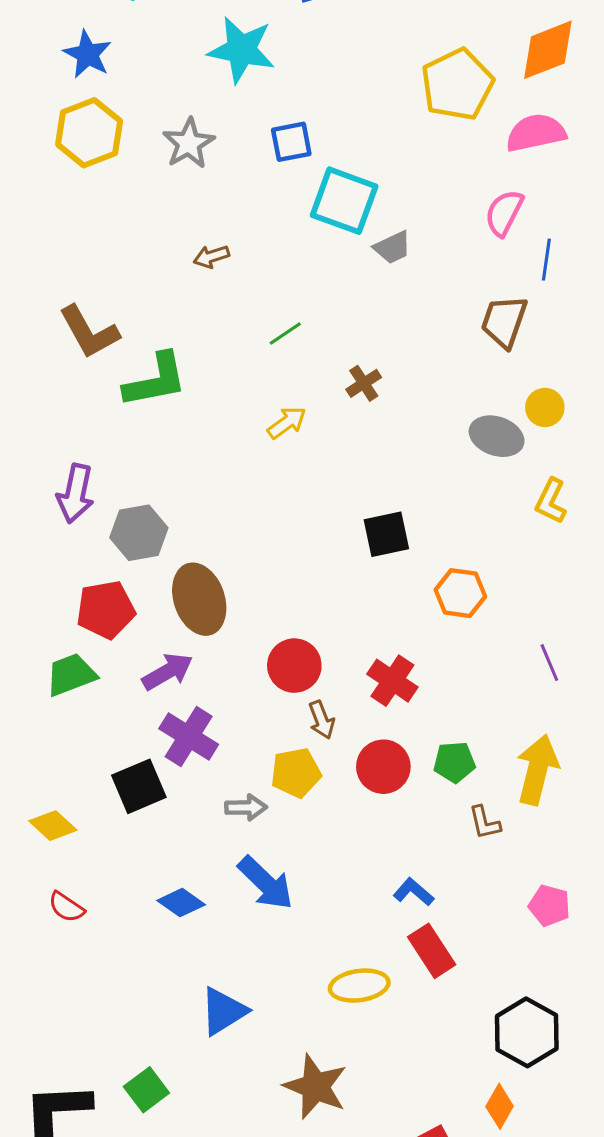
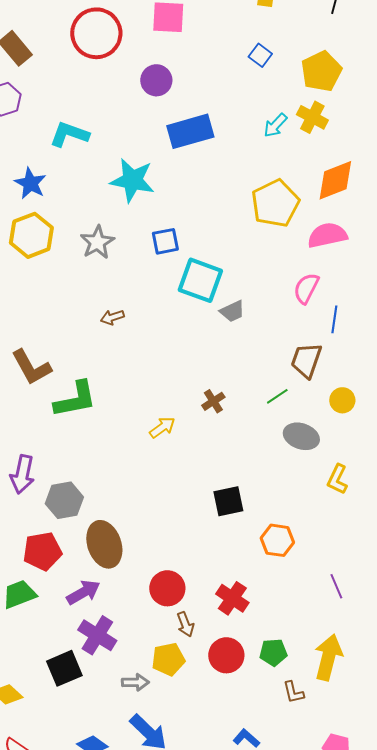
green line: (285, 334) -> (277, 396), moved
yellow circle: (545, 407) -> (342, 400), moved

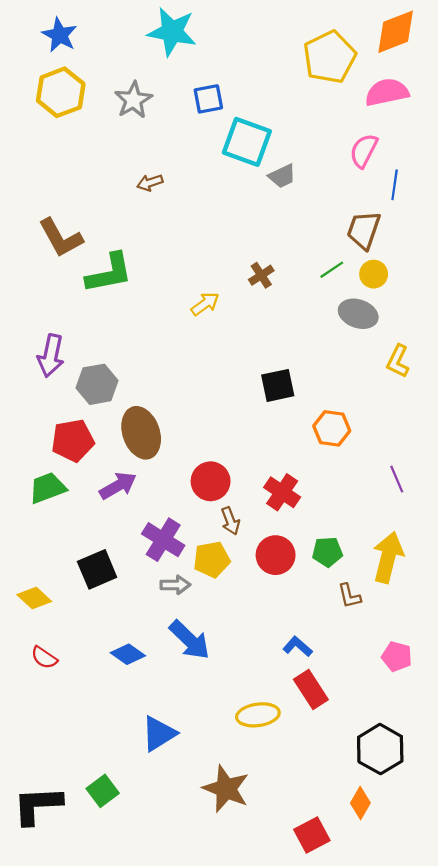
yellow circle: (342, 400) -> (374, 274), moved
purple cross: (97, 635) -> (163, 540), moved

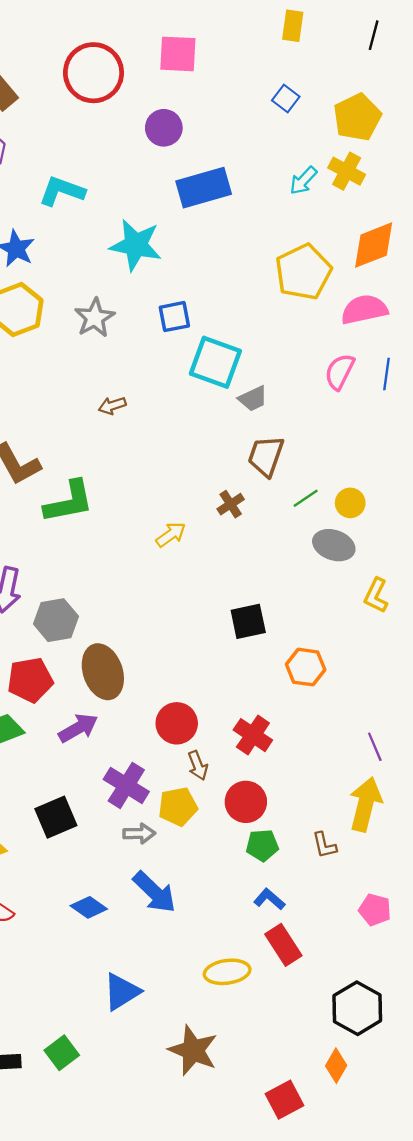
blue line: (395, 185) -> (387, 374), moved
brown trapezoid: (364, 230) -> (266, 456), moved
purple line: (397, 479) -> (375, 747), moved
green pentagon: (327, 552) -> (262, 845), moved

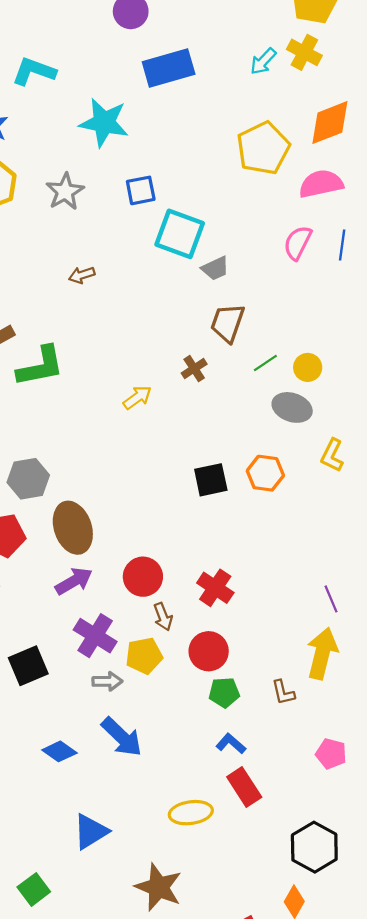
orange hexagon: (306, 667) -> (265, 473), moved
purple arrow: (78, 728) -> (74, 581), moved

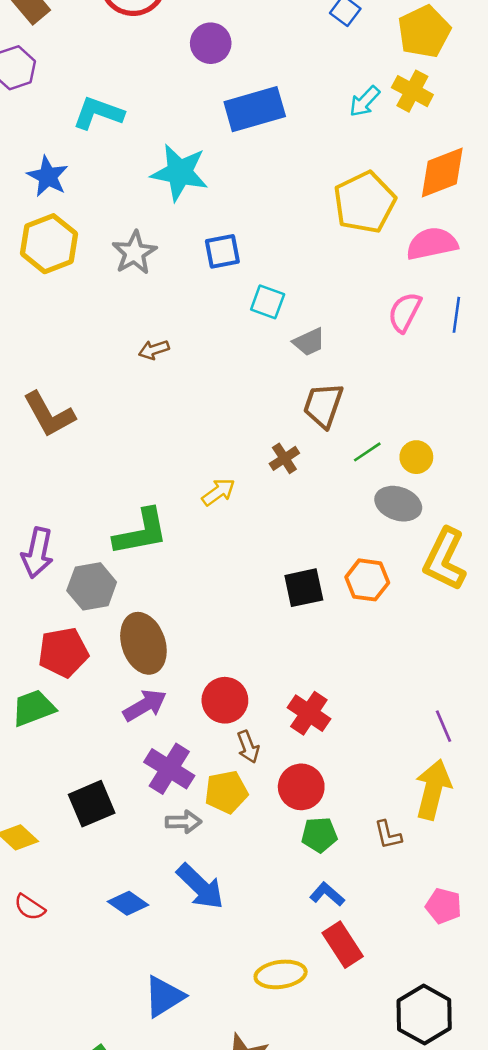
cyan square: (180, 234) -> (268, 302), size x0.6
green L-shape: (41, 366) -> (141, 532), moved
yellow L-shape: (332, 455) -> (445, 559), size x1.6

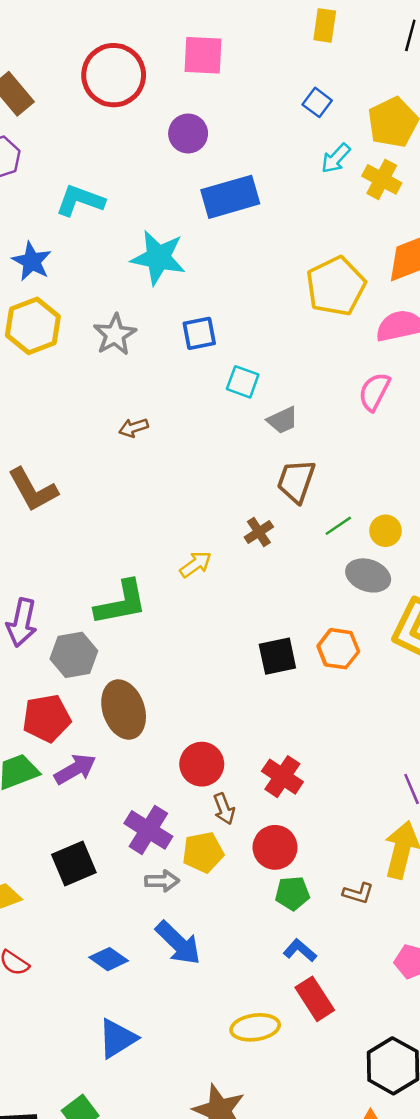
cyan arrow: (365, 101) -> (336, 158), moved
purple arrow: (145, 705) -> (75, 769), moved
brown L-shape: (388, 835) -> (358, 893), turned -60
blue triangle: (164, 996) -> (117, 1039), moved

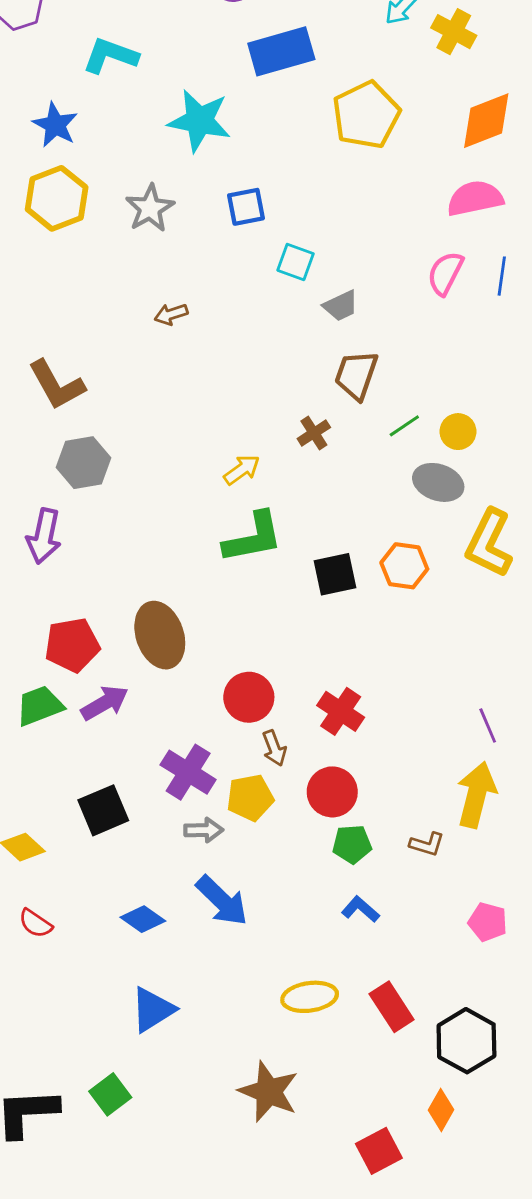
yellow pentagon: (336, 286) -> (366, 115), moved
green L-shape: (121, 603) -> (253, 538), moved
gray hexagon: (74, 655) -> (83, 463), moved
red rectangle: (315, 999) -> (392, 1007), moved

